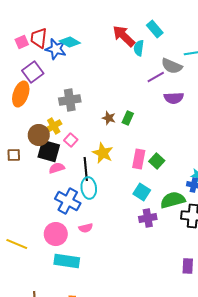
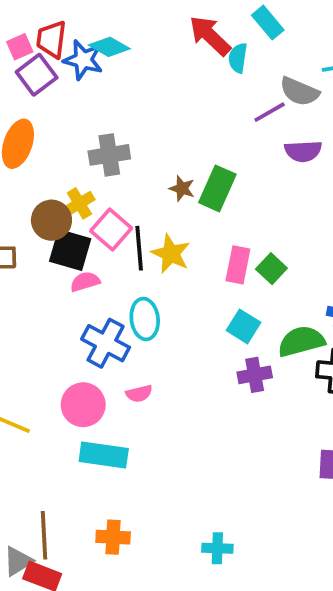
purple square: (33, 72) -> (37, 75), moved
green rectangle: (128, 118) -> (217, 188), size x1.6
pink square: (71, 140) -> (111, 229), size x1.5
black line: (86, 169) -> (139, 248), moved

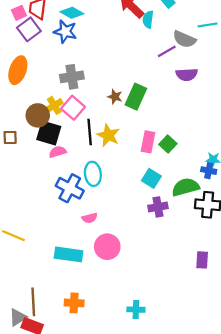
blue star: (83, 60) -> (65, 32), moved
pink square: (111, 229) -> (73, 108), moved
pink circle: (83, 405) -> (107, 247), moved

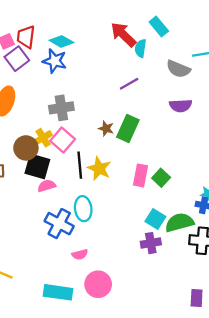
purple line: (167, 51) -> (129, 84), moved
cyan square: (151, 178) -> (155, 219), moved

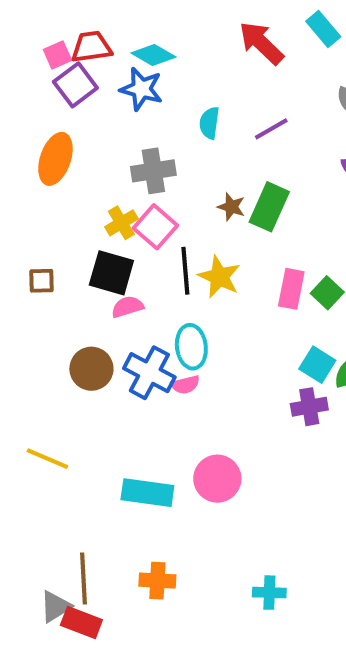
red trapezoid: (26, 37) -> (91, 47), turned 75
cyan semicircle: (140, 48) -> (209, 123), moved
brown circle: (26, 148) -> (91, 369), moved
pink semicircle: (80, 254) -> (185, 385), moved

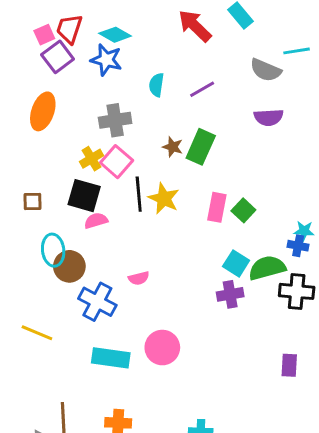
red trapezoid: (91, 47) -> (69, 29), turned -64
cyan ellipse: (191, 347) -> (53, 250), moved
blue cross: (149, 373) -> (97, 302), moved

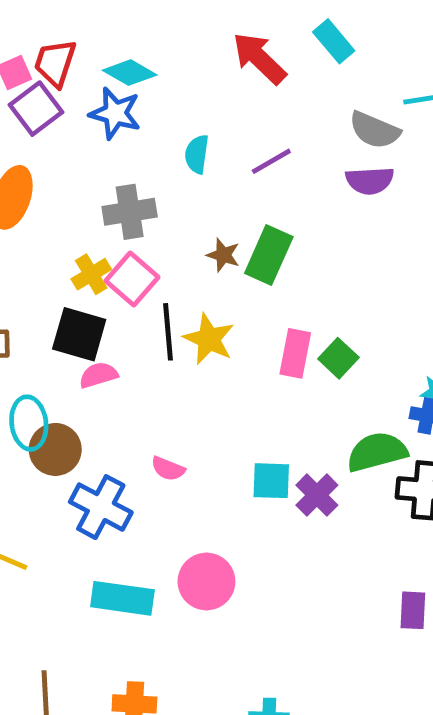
purple semicircle: (269, 117) -> (370, 181), moved
cyan square: (236, 263) -> (271, 481), moved, turned -30
pink semicircle: (139, 278) -> (168, 469), turned 36
purple cross: (230, 294) -> (317, 495), turned -35

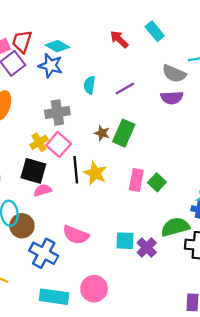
red arrow: (259, 58) -> (119, 39), size x0.7
pink semicircle: (168, 469) -> (76, 235), size x1.6

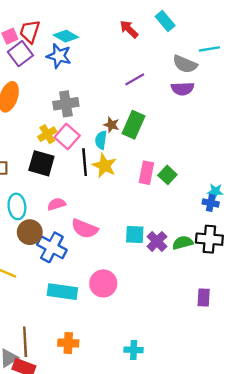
cyan semicircle: (89, 85) -> (101, 140), moved
pink semicircle: (43, 190) -> (57, 204), moved
brown circle: (22, 226) -> (30, 232), moved
green semicircle: (175, 227) -> (183, 243), moved, size x0.7

